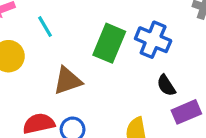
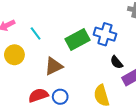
green rectangle: (109, 43) -> (77, 39), turned 45

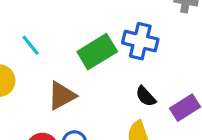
black semicircle: (116, 62) -> (146, 96), moved

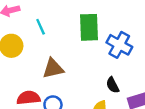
green rectangle: (97, 52) -> (89, 27), moved, turned -76

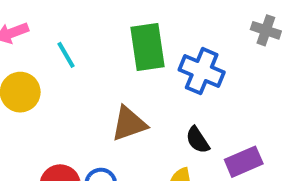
brown triangle: (53, 68) -> (129, 124), moved

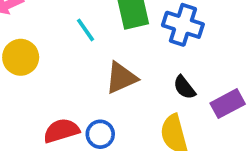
cyan line: (66, 55) -> (86, 30), moved

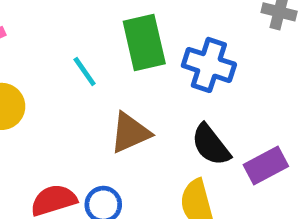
black semicircle: (184, 87) -> (211, 145), size x1.4

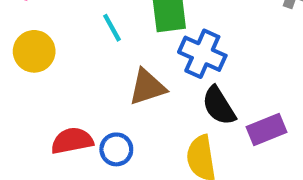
blue cross: (209, 65) -> (202, 54), moved

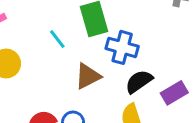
black semicircle: (219, 106) -> (139, 82), turned 96

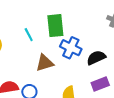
black semicircle: (139, 82) -> (96, 58), moved

